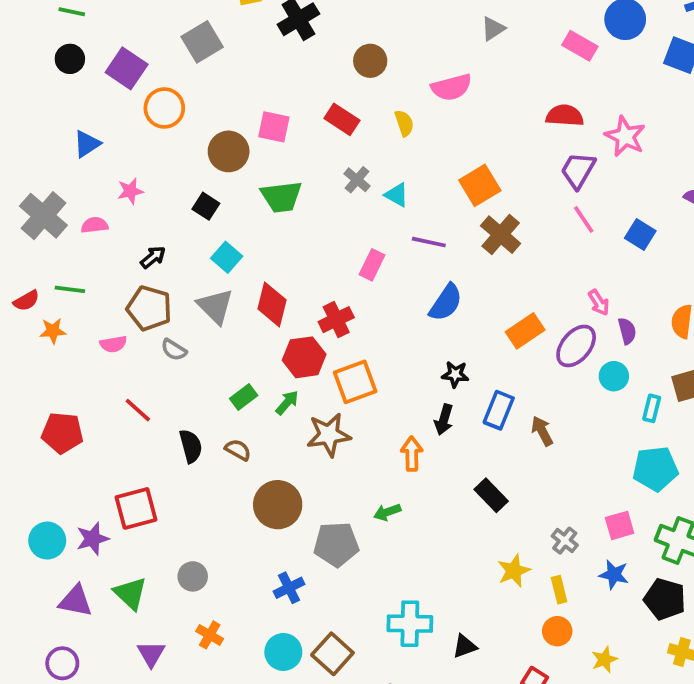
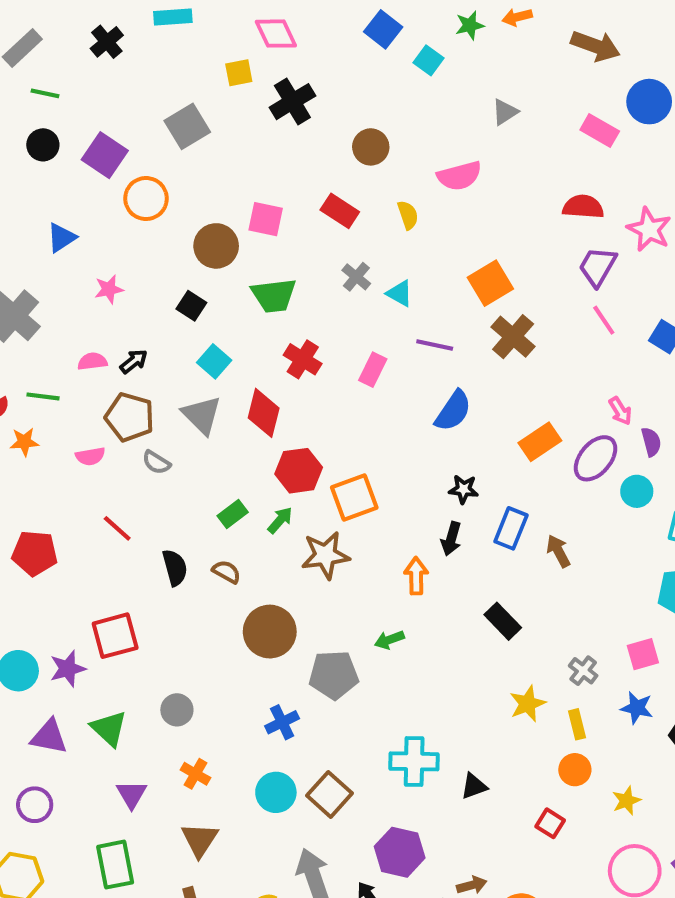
pink semicircle: (94, 225) -> (92, 361), moved
red cross: (336, 320) -> (303, 359), moved, turned -32

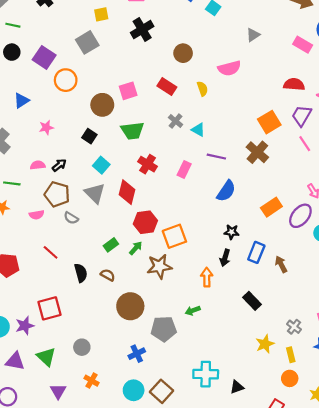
yellow square: (239, 73) -> (101, 14), moved
pink square: (266, 219) -> (128, 91), turned -30
orange square: (490, 283) -> (269, 122), moved

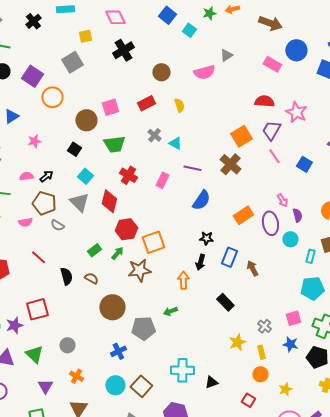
pink semicircle: (229, 68) -> (204, 72), moved
red rectangle: (167, 87) -> (146, 103), turned -60
purple ellipse: (300, 216) -> (270, 223), turned -50

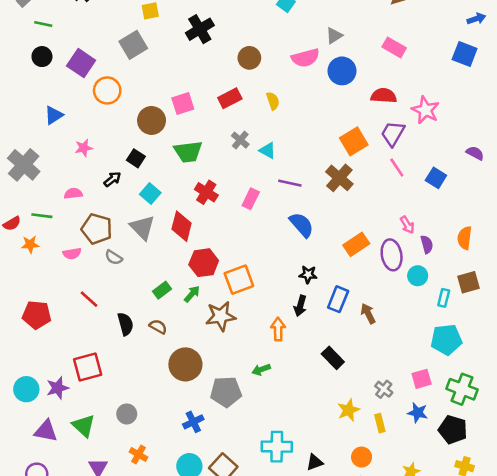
blue circle: (296, 50) -> (342, 71), moved
black arrow: (46, 176) -> (112, 179), moved
blue semicircle: (201, 200) -> (302, 225), turned -75
orange circle: (260, 374) -> (362, 457), moved

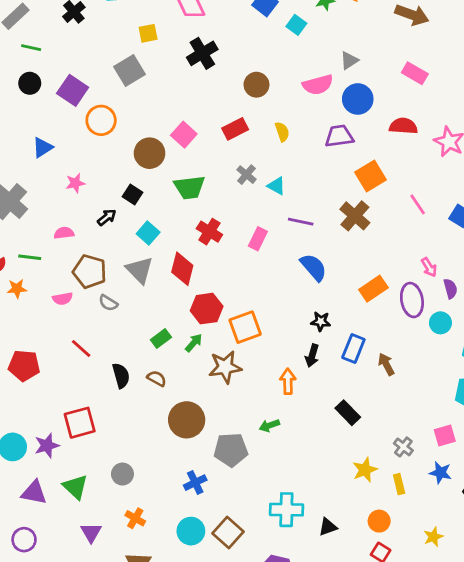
pink square: (183, 104) -> (184, 135), turned -30
purple trapezoid: (393, 134) -> (339, 136), moved, turned 52

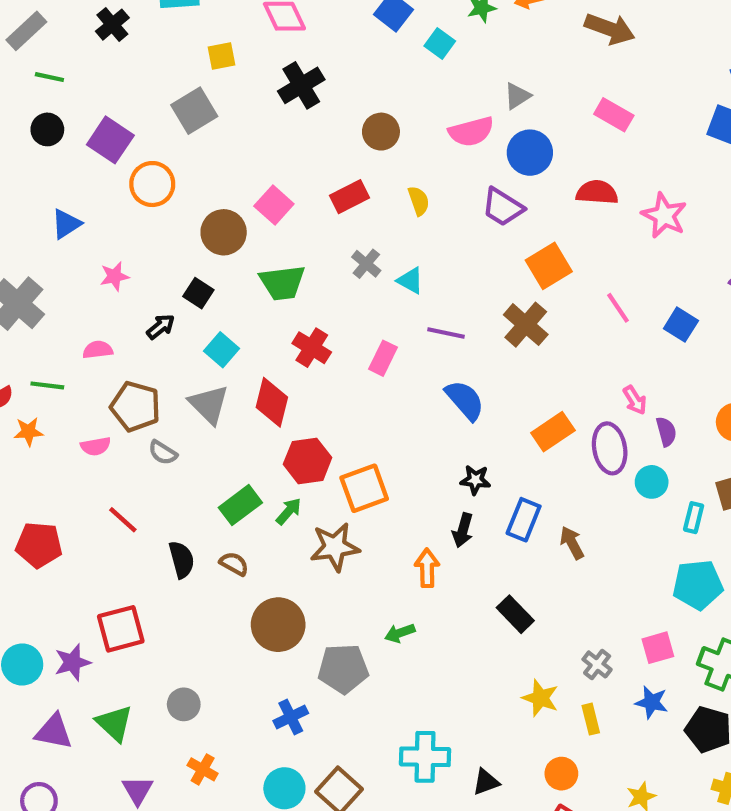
purple trapezoid: (339, 136) -> (503, 207), turned -140
green rectangle: (161, 339) -> (240, 505), size x1.4
yellow star: (365, 470) -> (540, 698), turned -30

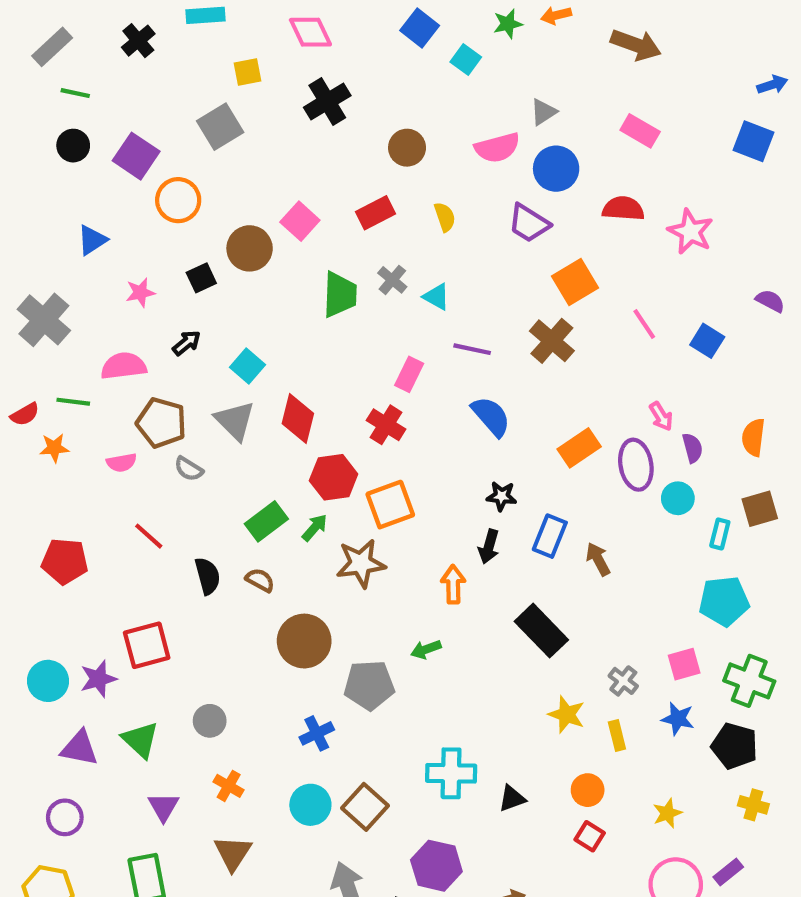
green trapezoid: (282, 283) -> (340, 295), moved, turned -81
black square: (198, 293) -> (201, 278), moved, turned 32
red cross: (312, 348) -> (386, 425), moved
pink semicircle: (98, 350) -> (124, 366), size x1.5
black rectangle: (515, 614) -> (541, 631), size x1.4

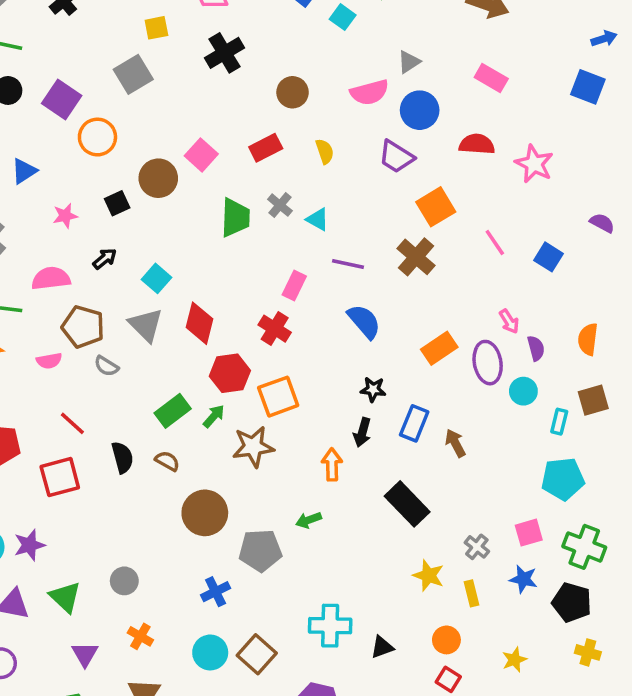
red square: (147, 645) -> (60, 477), moved

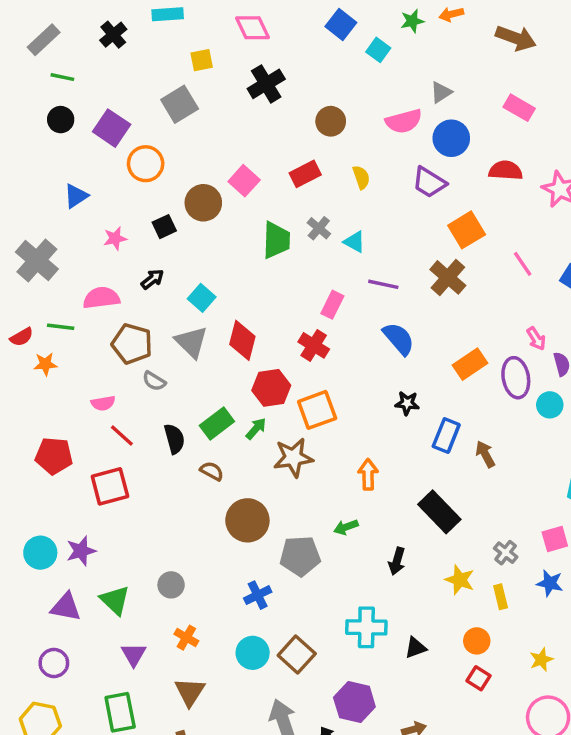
pink semicircle: (49, 361) -> (103, 403), moved
black arrow: (362, 432) -> (397, 561), moved
black semicircle: (122, 457) -> (174, 439), moved

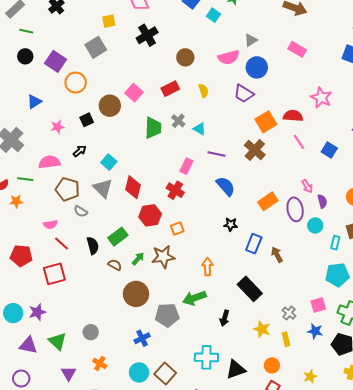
red semicircle: (506, 170) -> (293, 116), moved
orange square: (317, 410) -> (177, 229), size x0.6
green arrow: (256, 429) -> (138, 259), moved
green arrow: (346, 527) -> (194, 298), size x1.6
black triangle: (416, 648) -> (236, 369), size x1.5

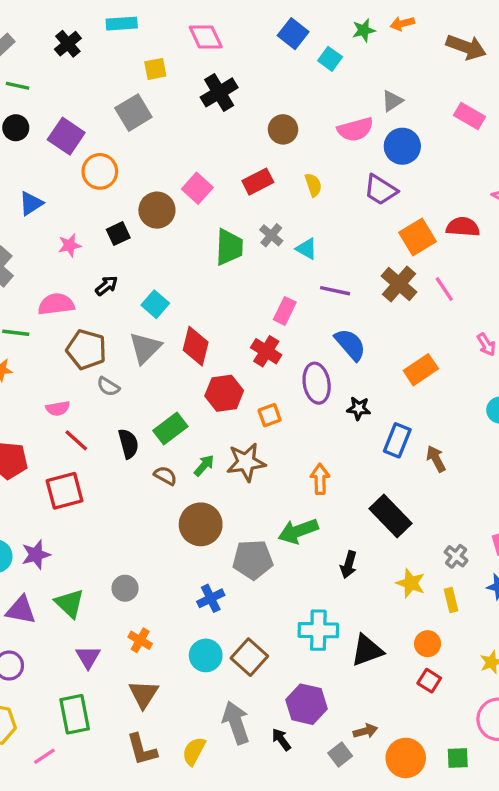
pink line: (299, 142) -> (444, 289), moved
gray triangle: (103, 188) -> (145, 348), turned 30
purple ellipse: (295, 209) -> (317, 383), moved

